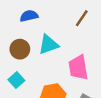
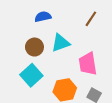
cyan square: (16, 80) -> (31, 75), size x1.5

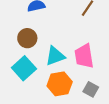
cyan triangle: (61, 43) -> (55, 56), moved

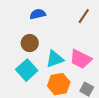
pink trapezoid: (84, 56) -> (81, 59), turned -55

